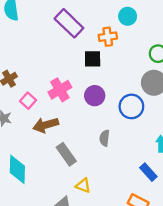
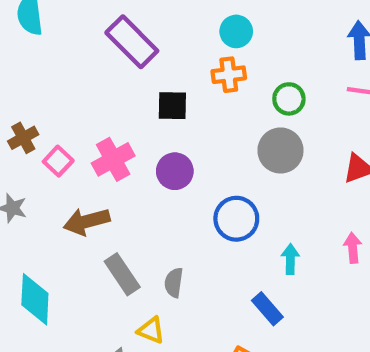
orange cross: (108, 37) -> (229, 75), moved
pink square: (28, 101) -> (58, 161), moved
blue circle: (131, 106) -> (236, 219), moved
gray semicircle: (105, 138) -> (174, 283), moved

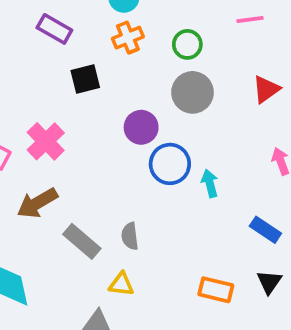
purple rectangle: (132, 42) -> (54, 29), moved, size x0.7
purple circle: (175, 171) -> (141, 127), moved
cyan arrow: (290, 259) -> (210, 183), moved
blue rectangle: (267, 309) -> (265, 230), moved

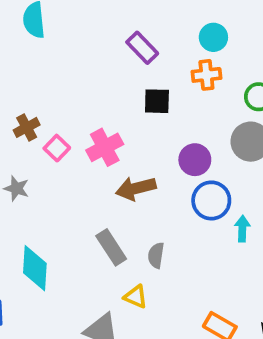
brown arrow: (37, 203) -> (136, 188), moved

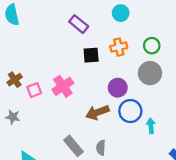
orange cross: (206, 75) -> (119, 47), moved
pink square: (57, 148) -> (34, 90), turned 32
brown arrow: (136, 188) -> (97, 112), moved

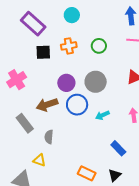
purple rectangle: (79, 24) -> (33, 24), size x1.4
gray circle: (150, 73) -> (96, 82), moved
cyan arrow: (151, 126) -> (102, 115), moved, turned -112
gray rectangle: (73, 146) -> (25, 123), moved

